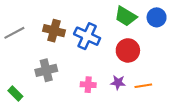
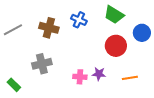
blue circle: (157, 17) -> (142, 33), moved
blue cross: (87, 36) -> (79, 20), moved, size x0.7
purple star: (118, 82) -> (99, 74), moved

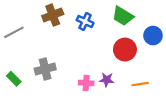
brown cross: (49, 28) -> (53, 15), moved, turned -36
green rectangle: (14, 85) -> (14, 79), moved

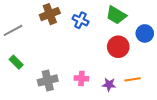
gray cross: (45, 69) -> (48, 80), moved
green rectangle: (14, 79) -> (16, 62), moved
purple star: (107, 80) -> (109, 85), moved

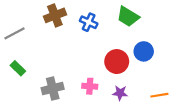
blue circle: (145, 33) -> (144, 51), moved
red circle: (118, 47) -> (117, 62), moved
orange line: (133, 79) -> (159, 95), moved

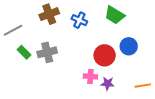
green rectangle: (18, 68) -> (24, 52), moved
pink cross: (90, 86) -> (90, 76), moved
gray cross: (53, 88) -> (47, 52), moved

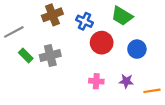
red circle: (105, 55) -> (102, 43), moved
purple star: (108, 84) -> (126, 81), moved

